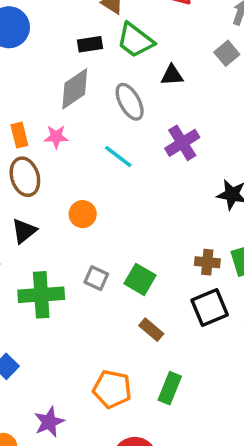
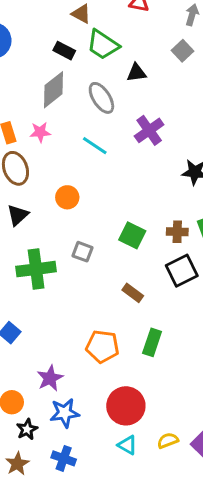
black rectangle: (90, 44) -> (64, 51), turned 40
green square: (140, 279) -> (132, 235), moved

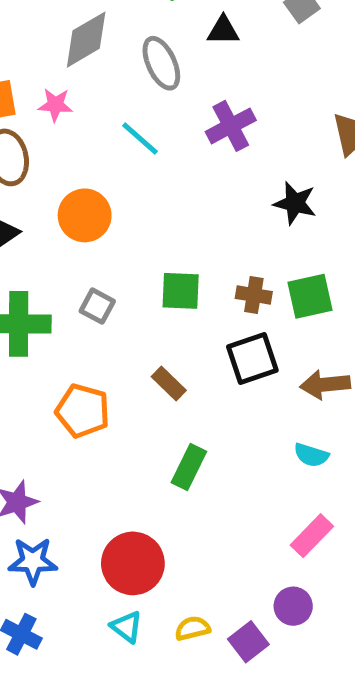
orange circle: (67, 197) -> (85, 215), size x1.4
green square: (132, 235) -> (181, 291), turned -32
orange pentagon: (102, 346) -> (83, 411), moved

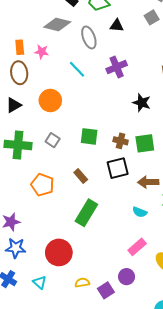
gray diamond: (86, 40) -> (57, 25), turned 40
green rectangle: (189, 467) -> (86, 213), size x1.4
cyan triangle: (127, 627) -> (40, 282), moved

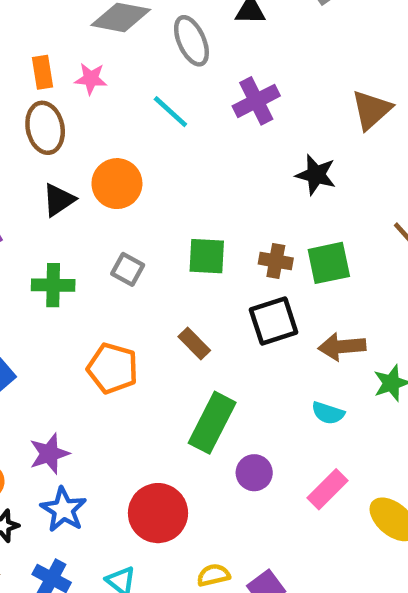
black triangle: (14, 105) -> (59, 200), moved
green cross: (18, 145) -> (53, 285), size x0.7
blue star: (16, 248) -> (63, 510), turned 30
purple circle: (127, 277) -> (254, 473), moved

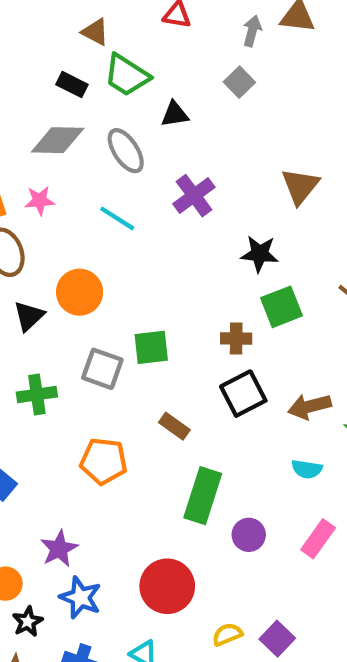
green square: (207, 256) -> (151, 347), moved
green square: (329, 263) -> (281, 307), moved
gray square: (128, 269) -> (102, 369), size x1.4

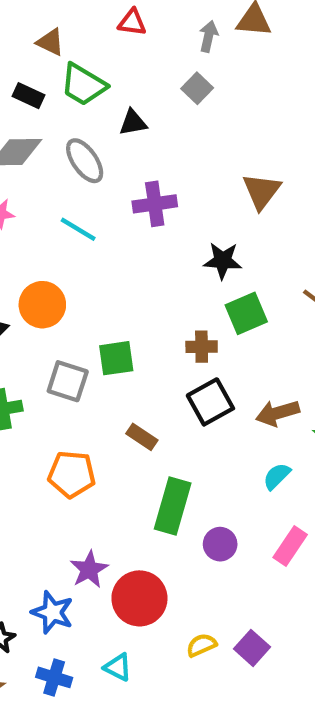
purple cross: (194, 196) -> (155, 204), turned 30
cyan semicircle: (307, 469) -> (277, 476), turned 128
purple star: (59, 549) -> (89, 569), moved

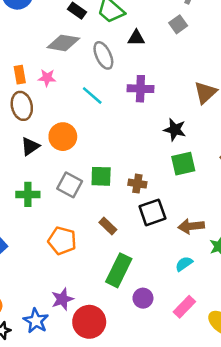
brown cross: (202, 347) -> (137, 184), moved

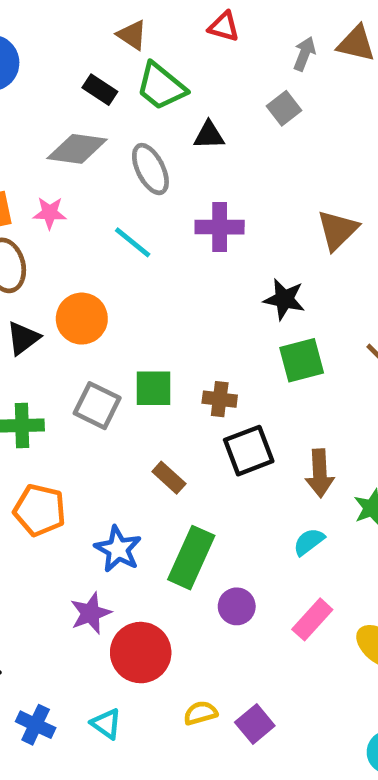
brown arrow: (191, 226) -> (320, 473), turned -85
orange pentagon: (62, 241) -> (40, 510), moved
blue star: (36, 321) -> (118, 549), moved

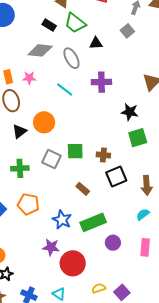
green rectangle: (191, 558) -> (93, 222), turned 45
purple star: (91, 613) -> (51, 247), turned 30
pink rectangle: (312, 619) -> (145, 247), turned -36

